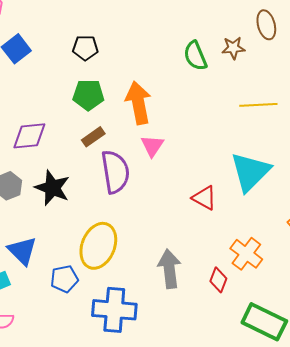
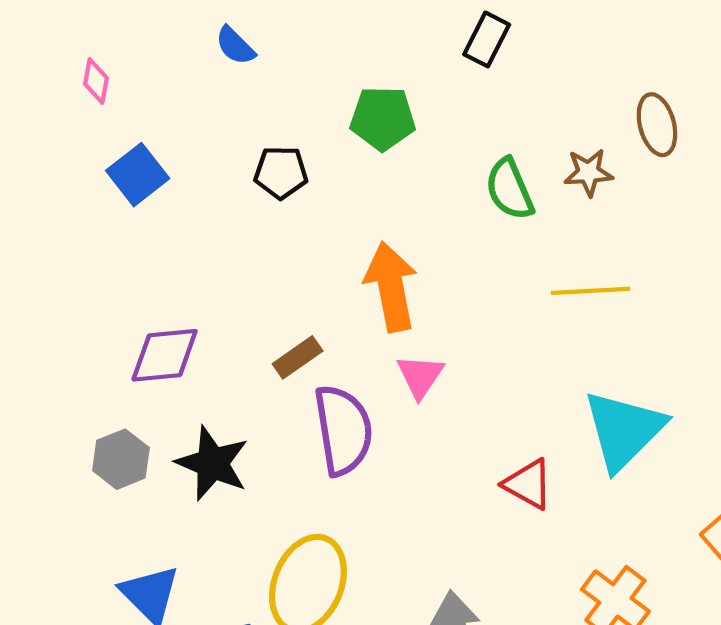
green pentagon: (88, 95) -> (383, 118), moved
yellow line: (258, 105) -> (591, 291), moved

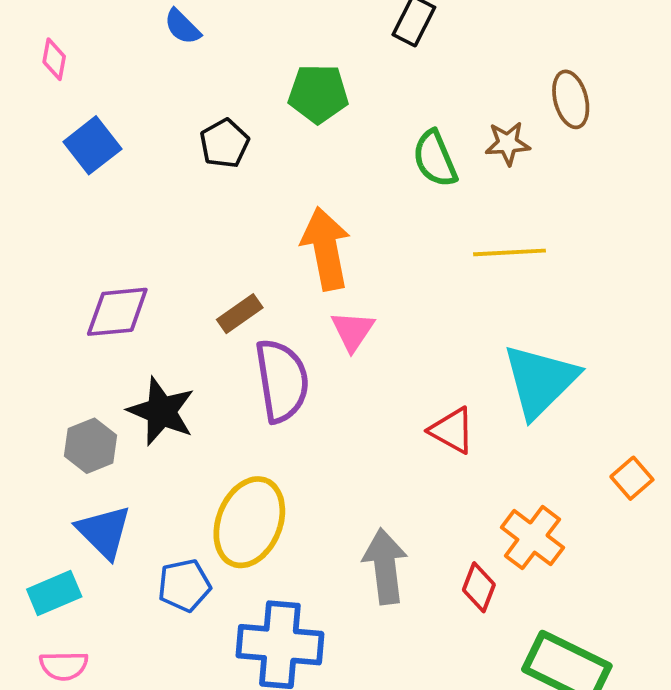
black pentagon: (281, 172) -> (224, 143), turned -30
gray hexagon: (121, 459) -> (91, 446), moved

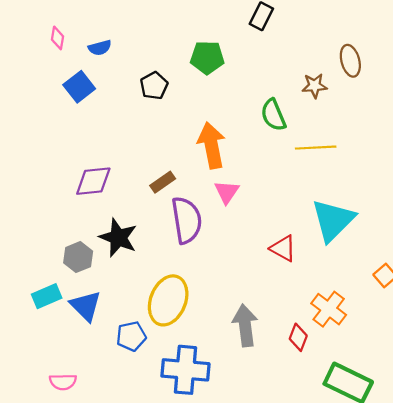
blue semicircle: (182, 27) -> (100, 48), moved, turned -60
green semicircle: (435, 159) -> (273, 115), moved
cyan rectangle: (54, 593) -> (47, 296), moved

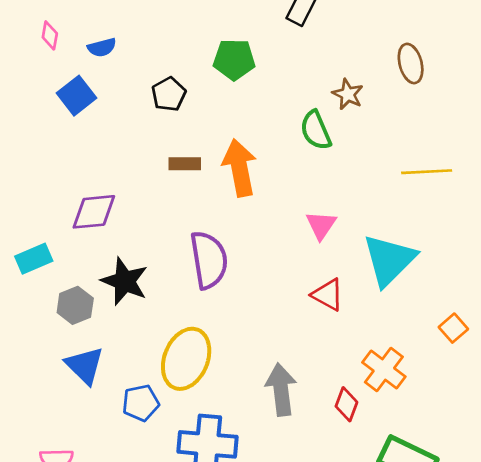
brown star: (315, 86) -> (348, 94), moved, turned 30
yellow line: (316, 148) -> (427, 172), moved
brown rectangle: (163, 182) -> (185, 164), moved, turned 35
pink triangle: (227, 192) -> (321, 225), moved
cyan rectangle: (47, 296) -> (34, 259), moved

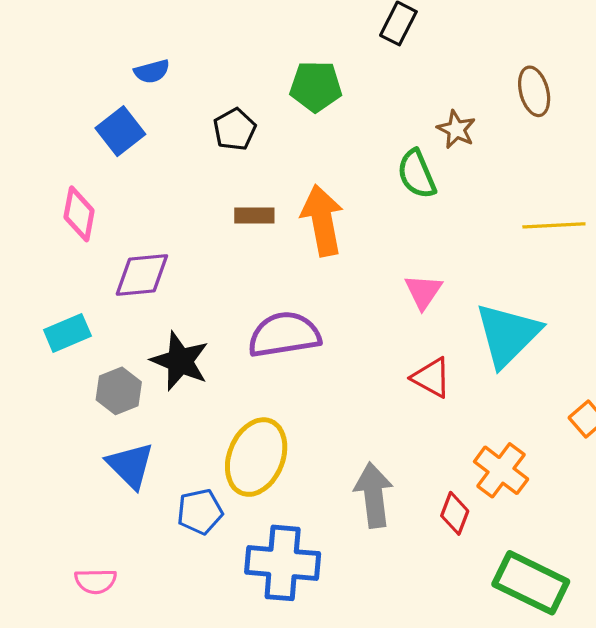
pink diamond: (50, 35) -> (79, 214), moved, size x1.5
purple semicircle: (209, 260) -> (284, 335), turned -90

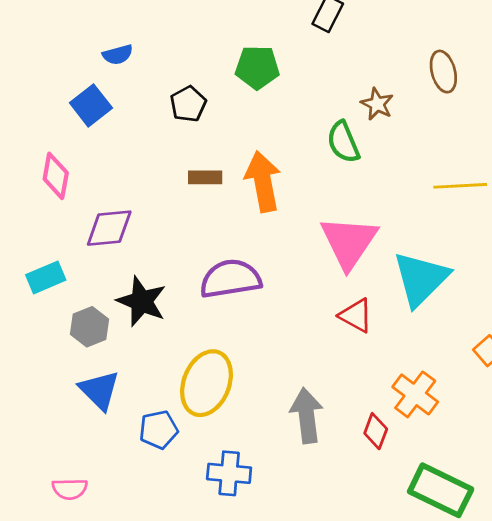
pink triangle: (423, 292) -> (349, 242), size x1.8
blue cross: (283, 563) -> (229, 473), size x0.7

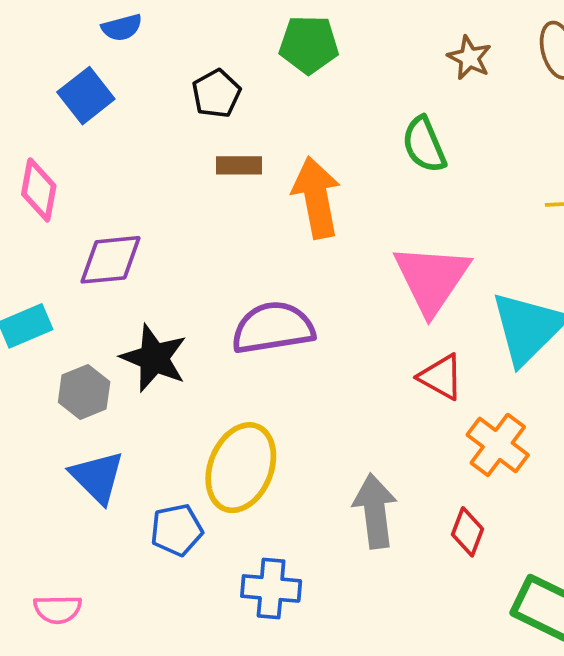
brown star: (377, 104) -> (469, 58), moved
brown rectangle: (205, 177) -> (239, 165), moved
orange cross: (415, 394) -> (498, 445), moved

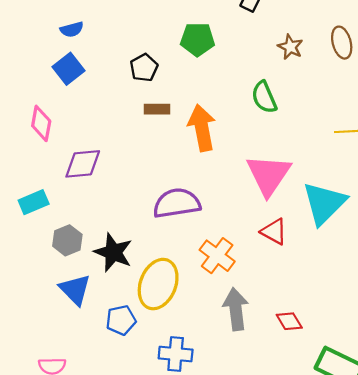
blue semicircle: (122, 28) -> (72, 29), moved
black star: (154, 358) -> (113, 252), moved
orange cross: (498, 445) -> (217, 256), moved
red diamond: (467, 532) -> (289, 321), turned -52

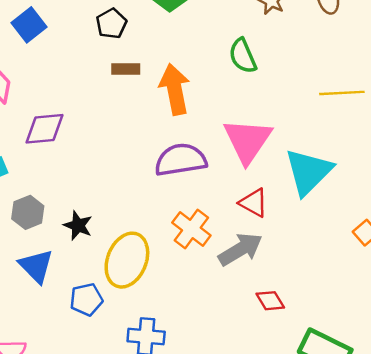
purple semicircle: (177, 203) -> (181, 160), moved
black star: (113, 252) -> (78, 225), size x0.7
gray arrow: (236, 309) -> (240, 249), moved, turned 66

